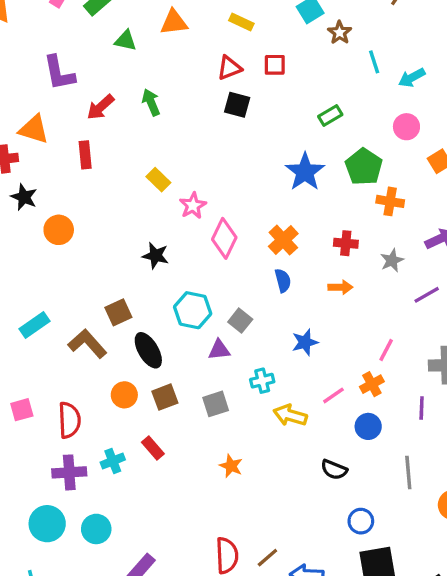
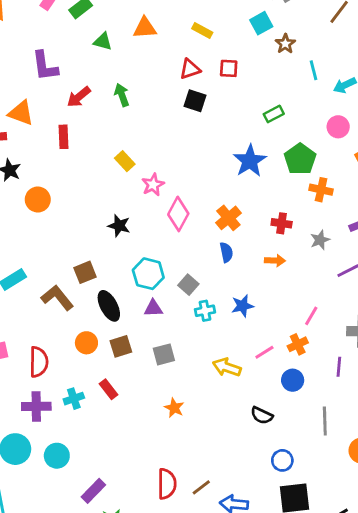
purple triangle: (219, 350) -> (153, 308), moved
cyan cross: (262, 381) -> (205, 311), moved

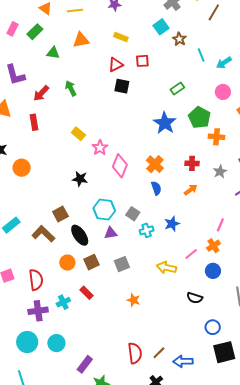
orange arrow: (275, 261) -> (191, 190), turned -32

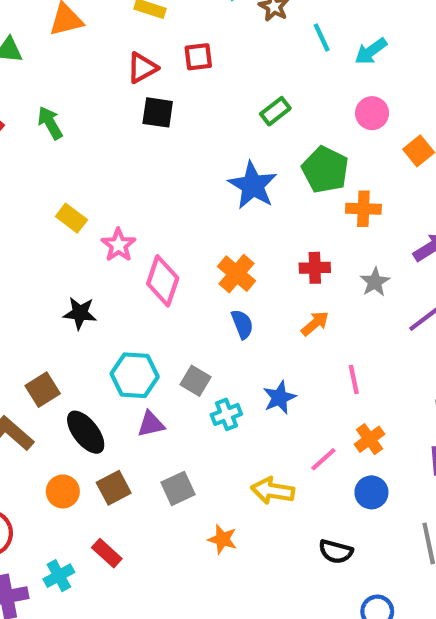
pink line: (220, 225) -> (354, 379), moved, turned -32
orange star: (134, 300) -> (222, 539), moved

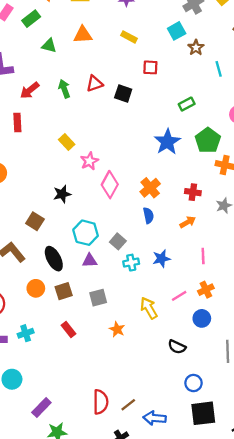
red triangle: (142, 68) -> (94, 84), moved
black star: (80, 313) -> (62, 194), turned -30
brown square: (43, 390) -> (35, 221), moved, turned -36
yellow arrow: (273, 491) -> (149, 308), turned 40
red rectangle: (107, 553) -> (69, 329), moved

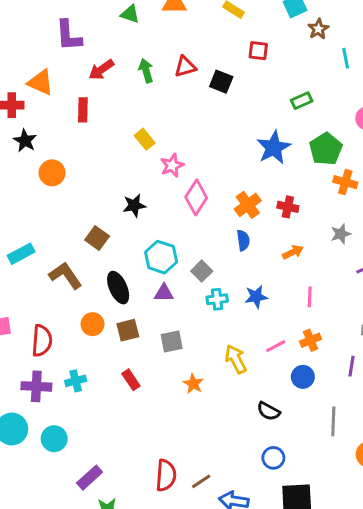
red cross: (193, 192) -> (288, 207), moved
blue circle: (193, 383) -> (273, 458), moved

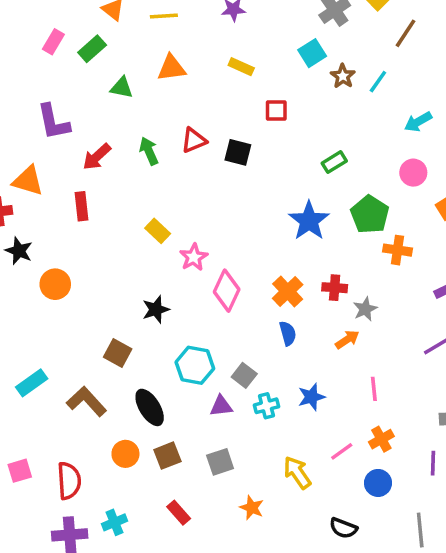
cyan line: (346, 58) -> (378, 82), moved, turned 54
gray star: (341, 234) -> (365, 309), moved
purple triangle: (164, 293) -> (221, 406), moved

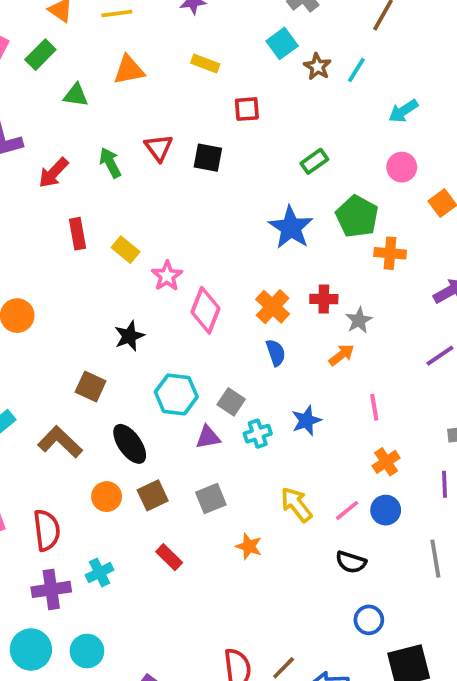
red triangle: (194, 140) -> (159, 148), turned -40
red rectangle: (81, 206) -> (78, 234), moved
pink line: (342, 451) -> (347, 510), moved

